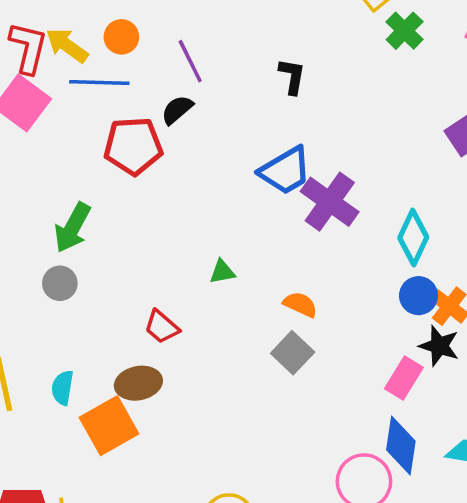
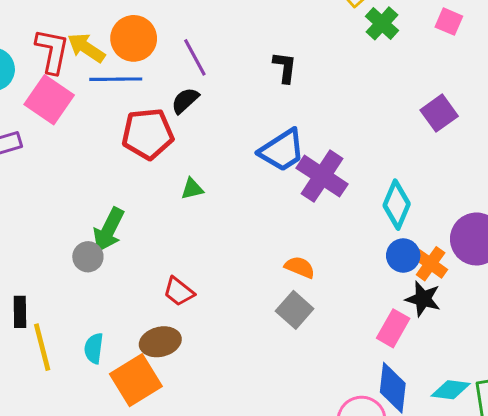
orange circle: (121, 37) -> (134, 38), size x1.5
green arrow: (72, 228) -> (109, 230), moved
green triangle: (222, 272) -> (192, 189), moved

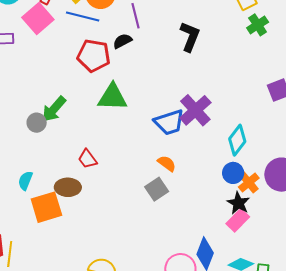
black L-shape: (285, 67) -> (190, 37), size x1.4
blue trapezoid: (282, 150) -> (169, 122), moved
green triangle: (192, 189) -> (112, 97), size x2.0
pink rectangle: (393, 328) -> (238, 220), moved

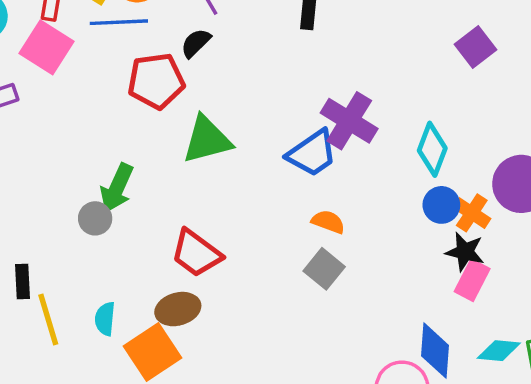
red trapezoid: (87, 159) -> (196, 253), size x1.5

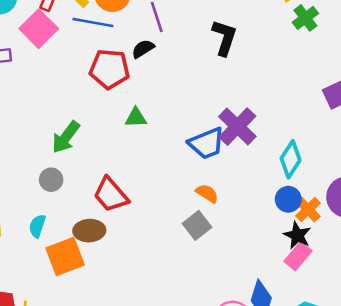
green triangle: (207, 140) -> (136, 118), size x0.6
gray circle: (95, 218) -> (51, 180), moved

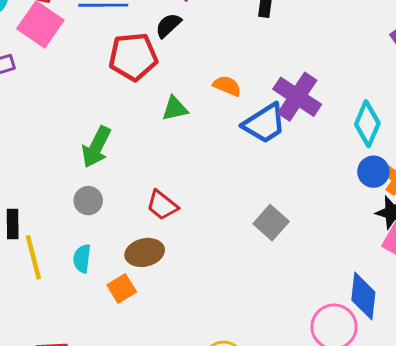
orange semicircle: (207, 193) -> (227, 86), moved
red trapezoid: (111, 195) -> (162, 205), size x0.7
orange square: (65, 256) -> (122, 288), size x0.6

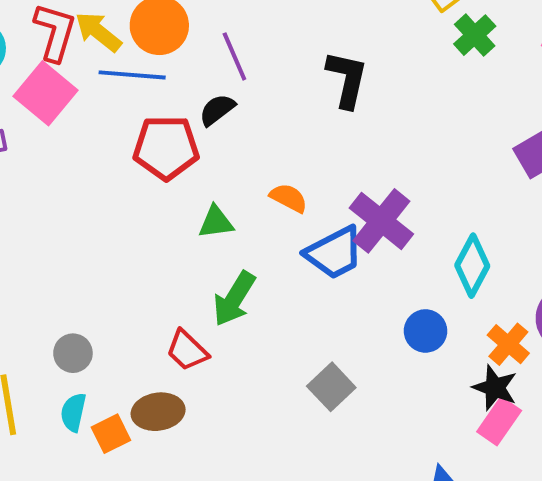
green arrow: (96, 147) -> (234, 299), moved
blue circle: (373, 172) -> (426, 331), moved
gray circle: (88, 201) -> (73, 353), moved
orange square: (122, 288) -> (111, 434), moved

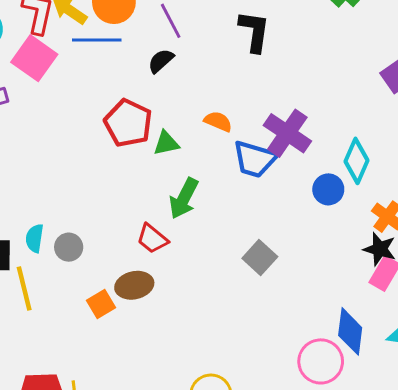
red pentagon: (166, 148) -> (128, 123), moved, turned 30
blue trapezoid: (334, 253) -> (255, 159), turned 48
blue circle: (426, 331) -> (328, 189), moved
cyan semicircle: (73, 412) -> (35, 238), moved

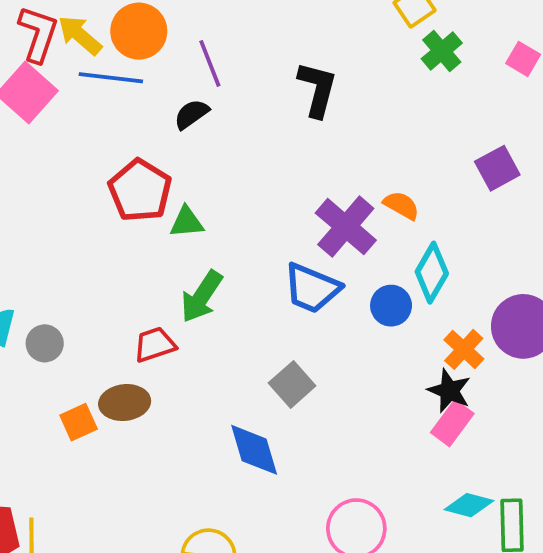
orange semicircle: (218, 121) -> (401, 205), moved
blue trapezoid: (255, 159) -> (312, 288), moved
red trapezoid: (152, 239) -> (155, 345), turned 116
blue diamond: (350, 331) -> (254, 450), moved, turned -30

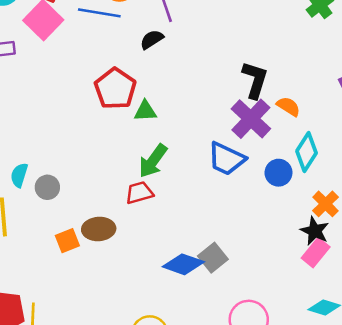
black L-shape: (317, 89) -> (255, 80), moved
red trapezoid: (155, 345) -> (139, 193), moved
gray square: (292, 384) -> (213, 258), moved
blue diamond: (254, 450) -> (183, 264), turned -57

